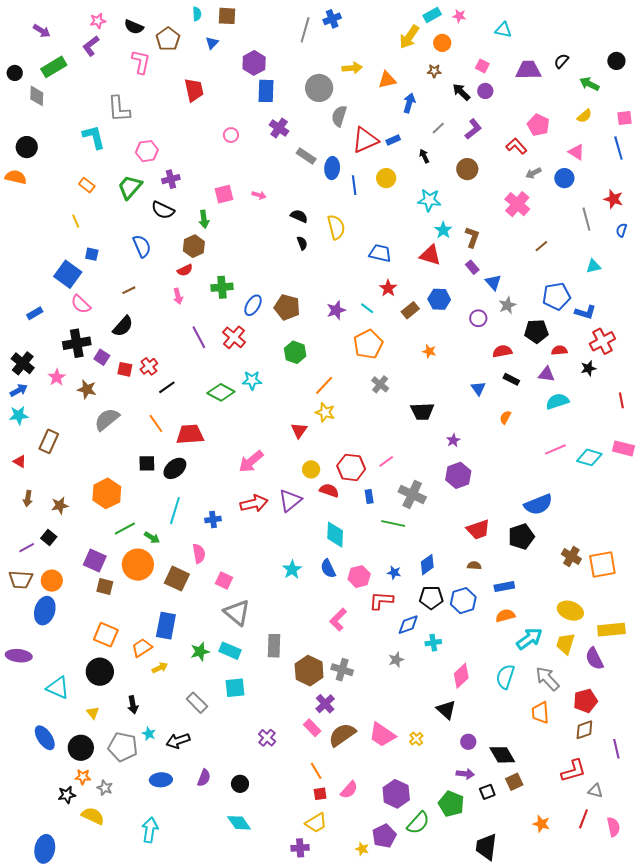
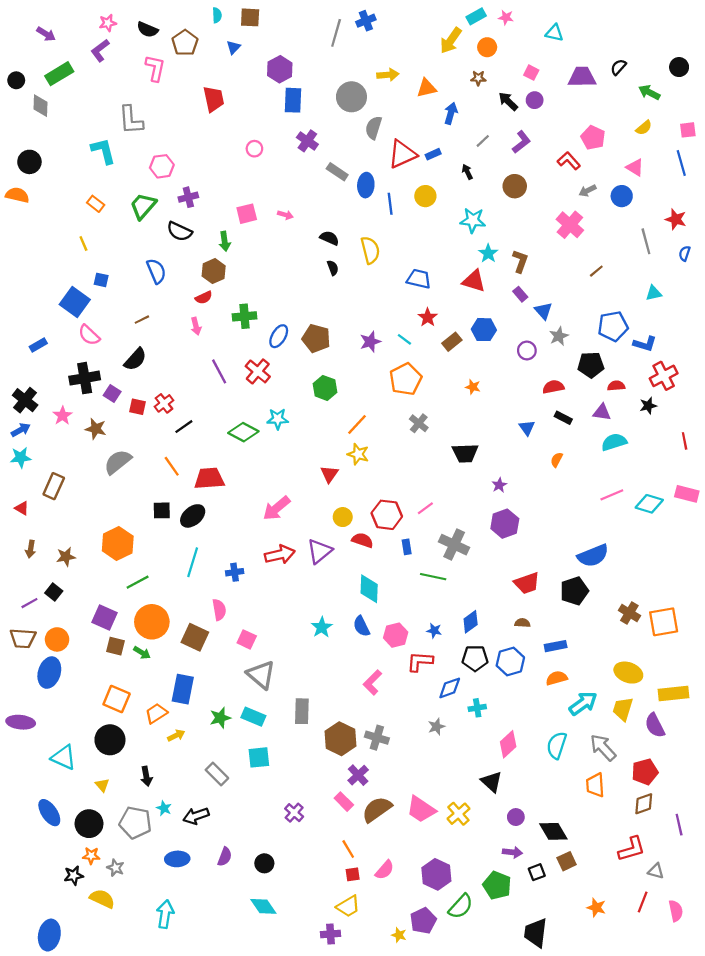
green arrow: (152, 538) -> (142, 653), moved
yellow cross: (416, 739) -> (458, 814), size x1.5

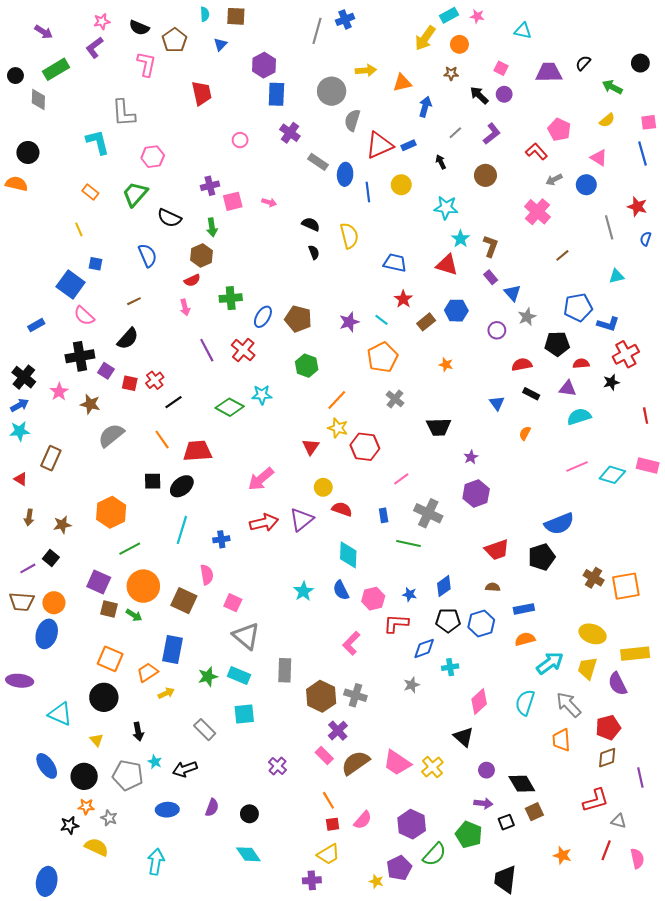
purple cross: (188, 197) -> (210, 186), moved
red hexagon: (387, 515) -> (365, 447), moved

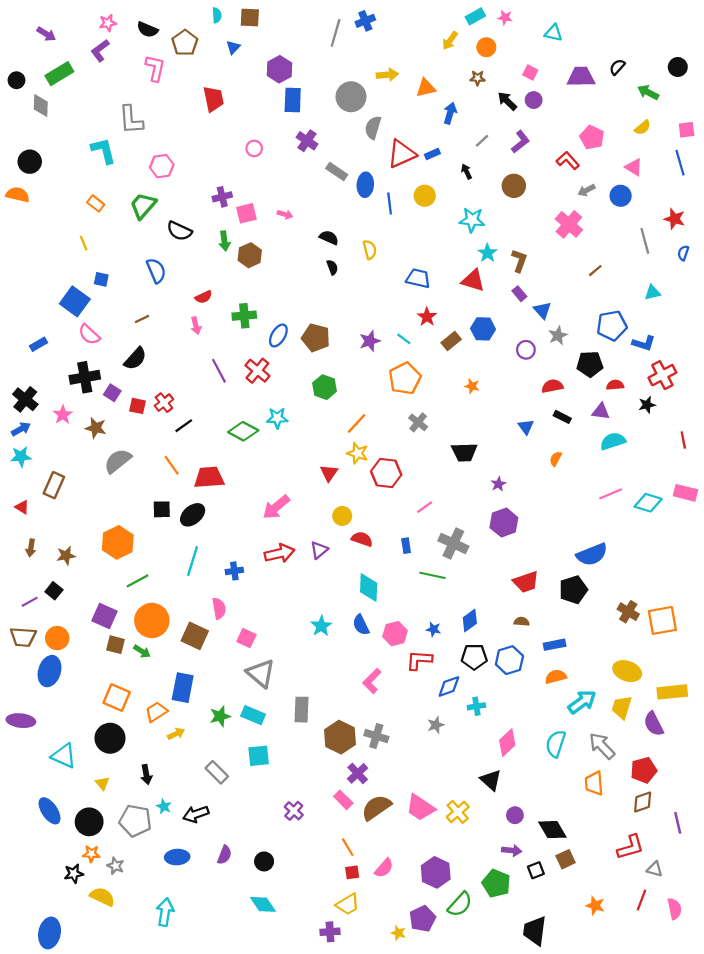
yellow arrow: (425, 38) -> (450, 41), size x0.7
yellow semicircle: (349, 236) -> (370, 250), size x0.7
brown hexagon: (202, 255) -> (250, 255), moved
purple triangle: (301, 520) -> (319, 550), size x0.7

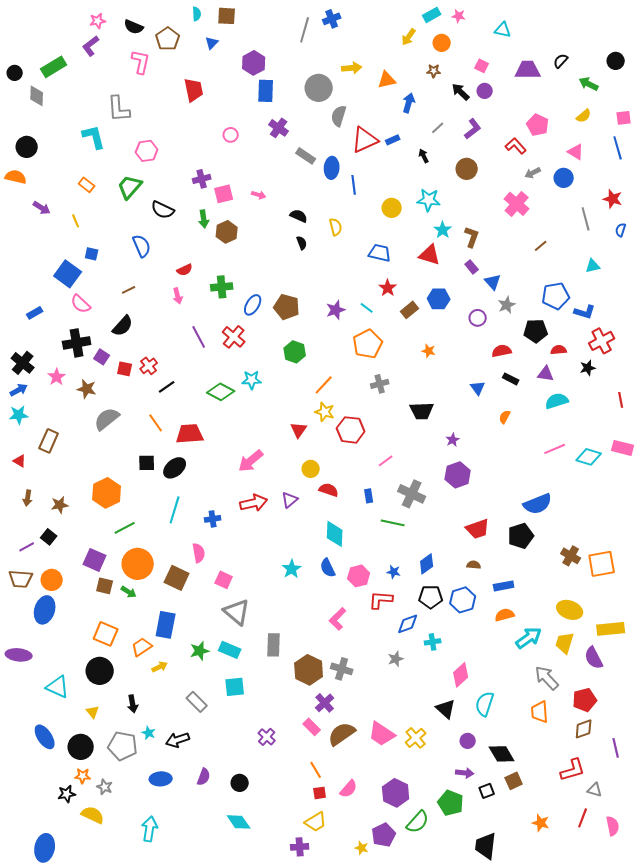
purple arrow: (46, 34) -> (42, 208), moved
yellow circle: (425, 196) -> (392, 208), moved
gray cross: (418, 422) -> (380, 384), turned 36
cyan semicircle: (556, 744) -> (485, 704), moved

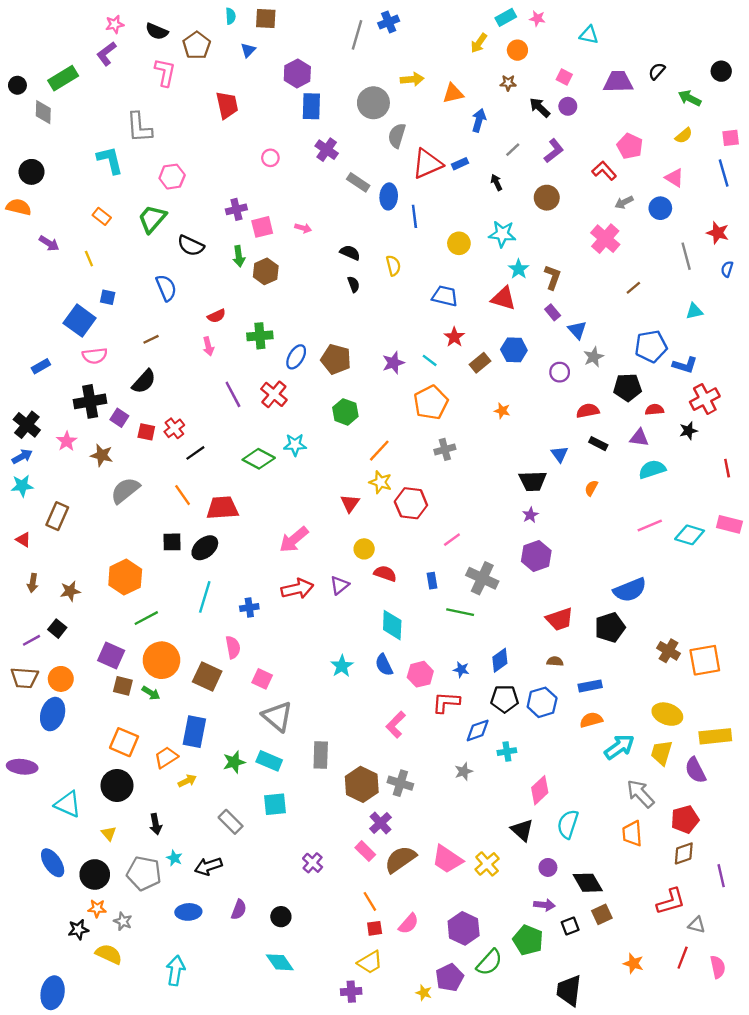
pink semicircle: (81, 304) -> (95, 356), turned -50
black trapezoid: (422, 411) -> (533, 481), moved

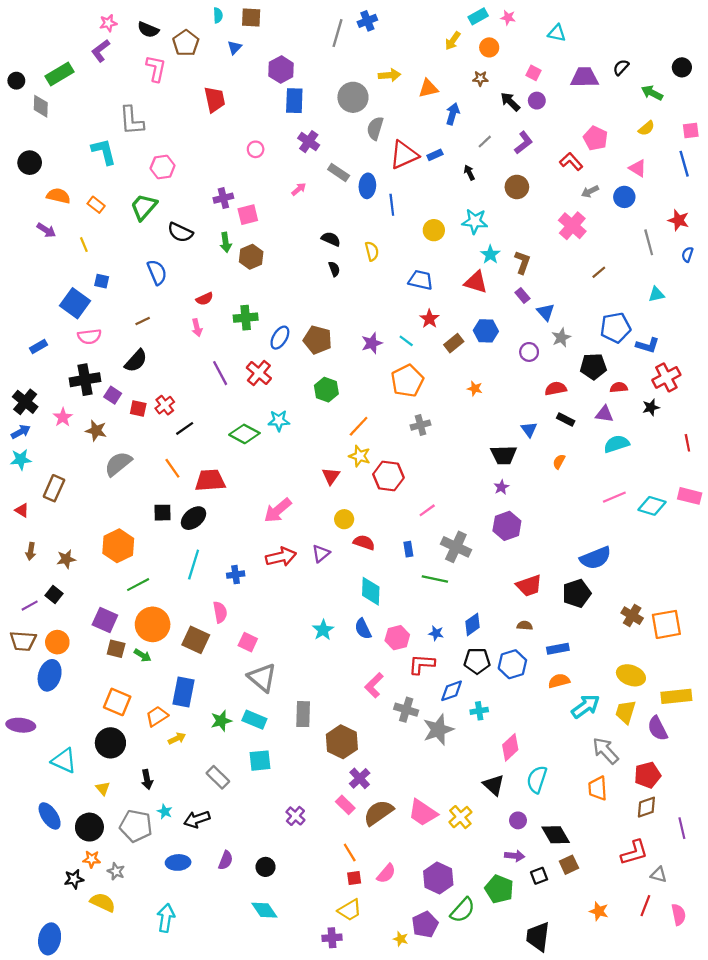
orange semicircle: (19, 207) -> (58, 196), moved
pink arrow: (303, 228) -> (299, 189), moved, turned -56
gray star: (464, 771) -> (438, 730), size x1.8
gray cross: (400, 783) -> (406, 710), moved

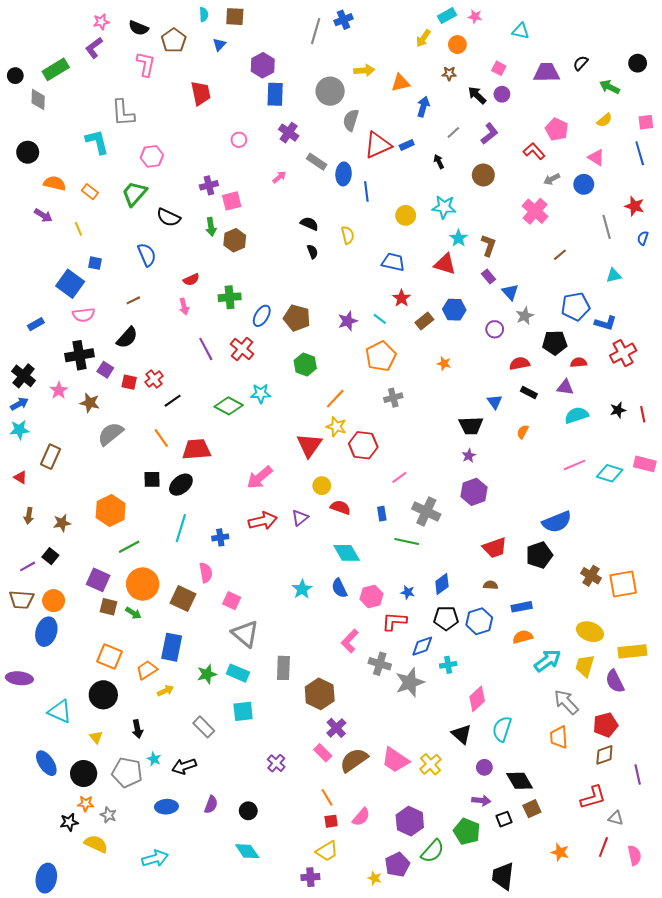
black star: (651, 407) -> (618, 410), moved
red triangle: (331, 476) -> (309, 445), size x1.5
cyan diamond: (371, 591) -> (347, 553), turned -32
cyan arrow: (166, 918) -> (155, 858), turned 65

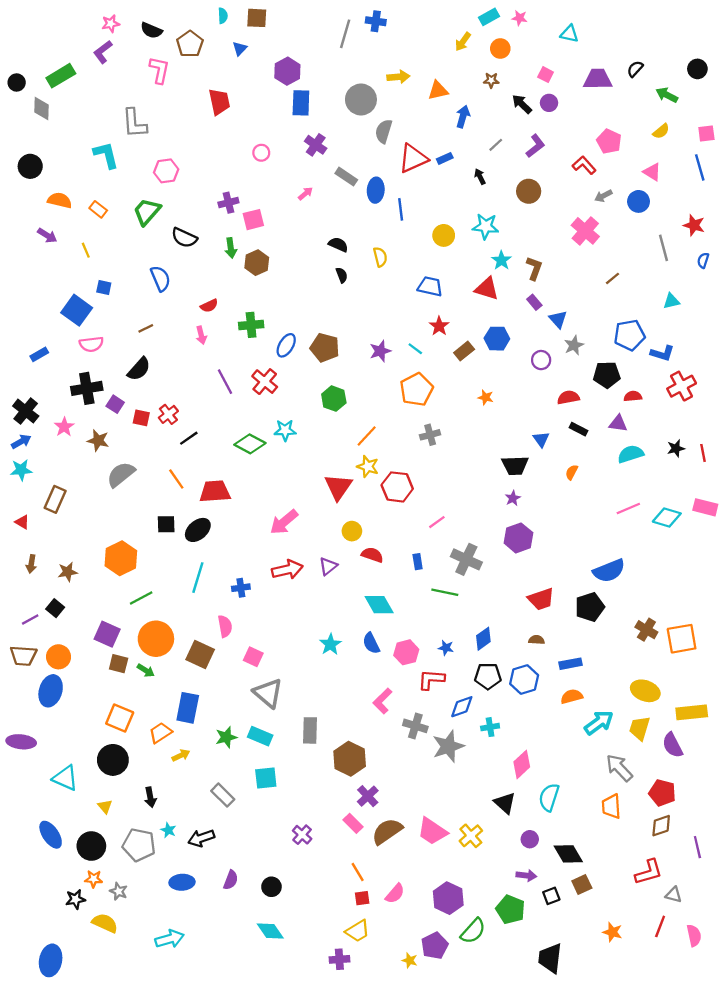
blue cross: (344, 20) -> (376, 21), turned 30
red pentagon: (606, 725) -> (662, 793), turned 30

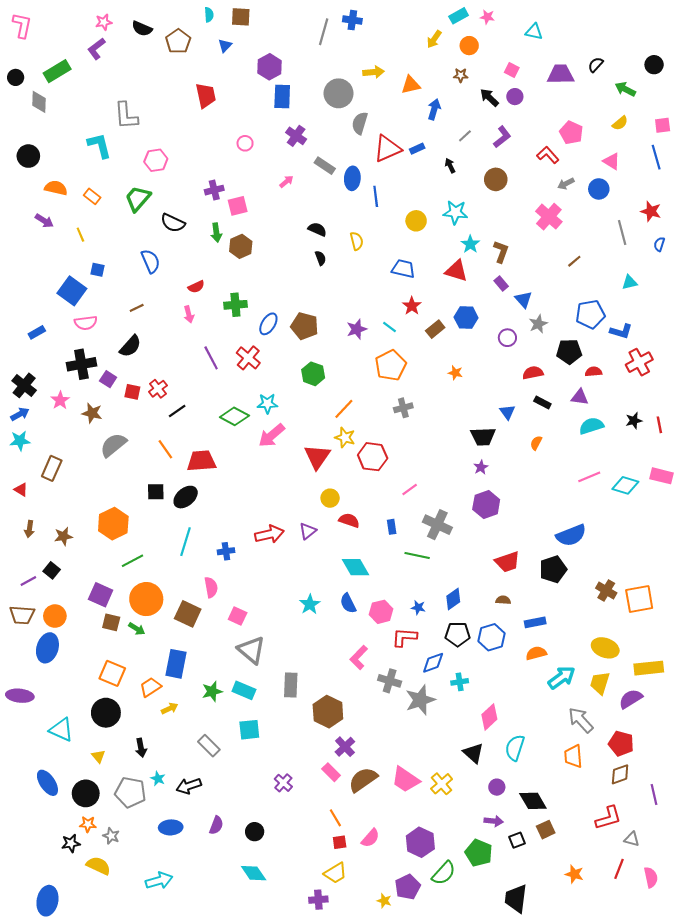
pink L-shape: (159, 70) -> (22, 25), moved
pink arrow: (284, 522) -> (272, 435), moved
purple semicircle: (672, 745) -> (631, 699), turned 85

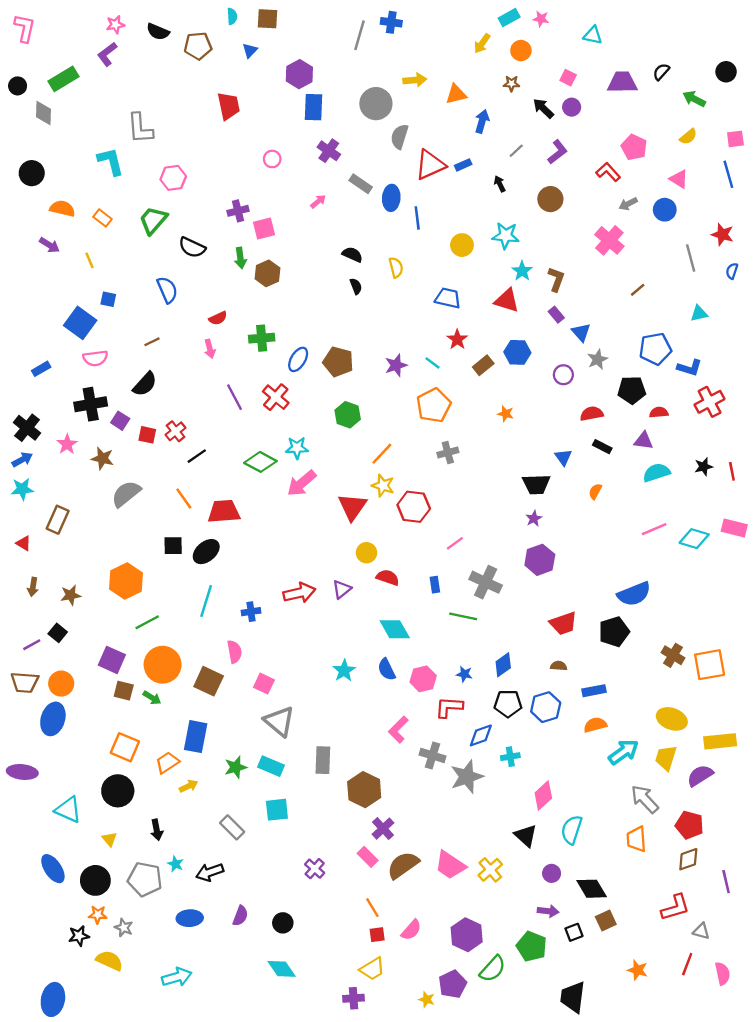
brown pentagon: (178, 41) -> (198, 46), turned 30

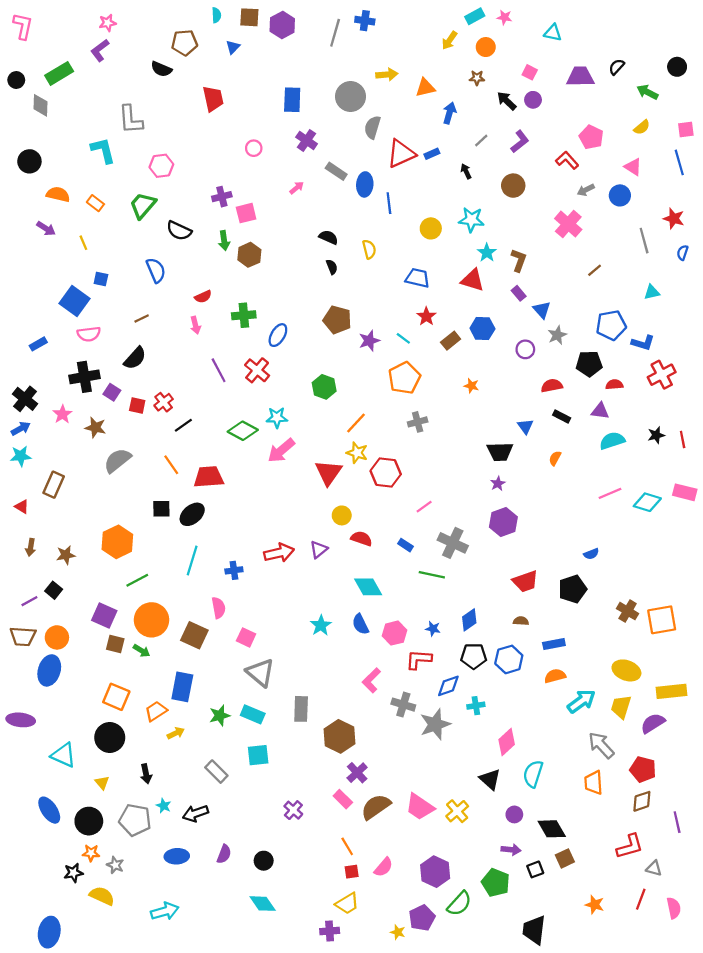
black semicircle: (158, 32) -> (161, 69), moved
purple hexagon: (299, 74) -> (282, 25), moved
brown pentagon: (338, 362) -> (337, 320), moved
blue rectangle: (435, 585) -> (405, 545), turned -48
blue semicircle: (634, 594) -> (591, 554), size x0.5

